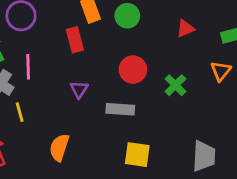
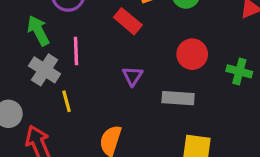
red rectangle: (75, 40) -> (128, 21), turned -35
green cross: (175, 85) -> (239, 71), turned -30

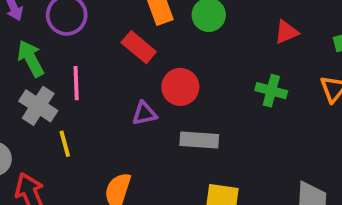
red circle: (192, 54) -> (180, 87), moved
green cross: (239, 71) -> (271, 91), moved
purple triangle: (133, 76) -> (144, 113), turned 45

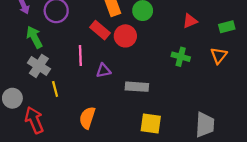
pink line: (76, 83) -> (80, 56), moved
red circle: (180, 87) -> (125, 36), moved

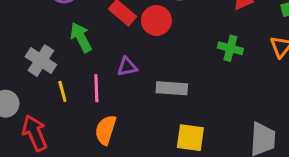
green arrow: (34, 37) -> (81, 37), moved
pink line: (80, 56) -> (96, 88), moved

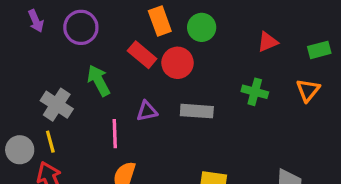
gray rectangle: (172, 88) -> (197, 111), moved
yellow line: (62, 91) -> (50, 142), moved

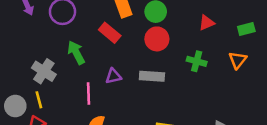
red circle: (177, 63) -> (157, 39), moved

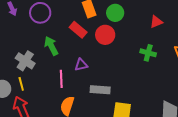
red circle: (157, 39) -> (105, 35), moved
gray rectangle: (152, 76) -> (100, 90), moved

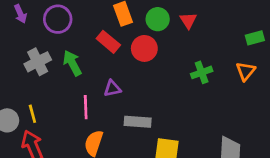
red triangle: (156, 22) -> (188, 20), moved, turned -40
green cross: (148, 53) -> (202, 72), turned -35
gray cross: (25, 61) -> (38, 62), moved, turned 30

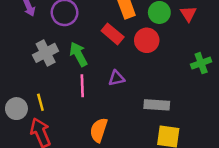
pink line: (86, 107) -> (82, 86), moved
gray rectangle: (138, 122) -> (157, 105), moved

